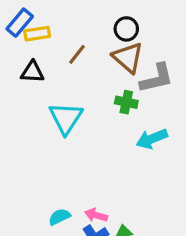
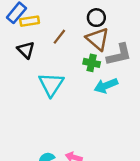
black triangle: (32, 72) -> (26, 50), turned 42
green cross: (126, 102) -> (92, 63), moved
cyan arrow: (152, 139) -> (106, 86), moved

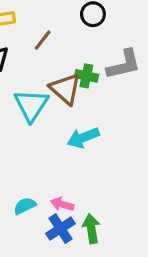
brown triangle: (98, 39) -> (65, 89), moved
cyan arrow: (106, 86) -> (83, 138), moved

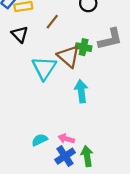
cyan arrow: (83, 138) -> (81, 91), turned 105

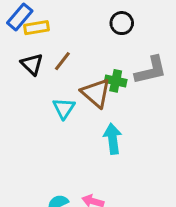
brown line: (52, 22) -> (62, 61), moved
cyan triangle: (44, 68) -> (64, 108), size x0.7

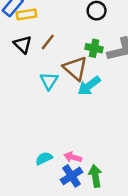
green cross: (116, 81) -> (94, 48), moved
cyan arrow: (113, 139) -> (89, 86), moved, turned -120

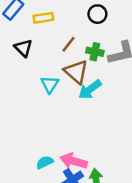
yellow rectangle: (26, 14) -> (43, 18), moved
brown line: (48, 42) -> (69, 44), moved
pink arrow: (73, 157) -> (74, 161), size x1.5

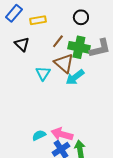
green cross: (95, 52) -> (79, 47), size x1.5

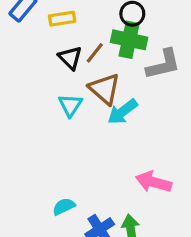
black triangle: (22, 44) -> (70, 58), moved
green cross: (79, 47) -> (129, 40), moved
pink arrow: (62, 134) -> (154, 182), moved

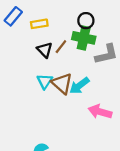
brown triangle: (105, 89) -> (62, 83), moved
pink arrow: (154, 182) -> (100, 112), moved

